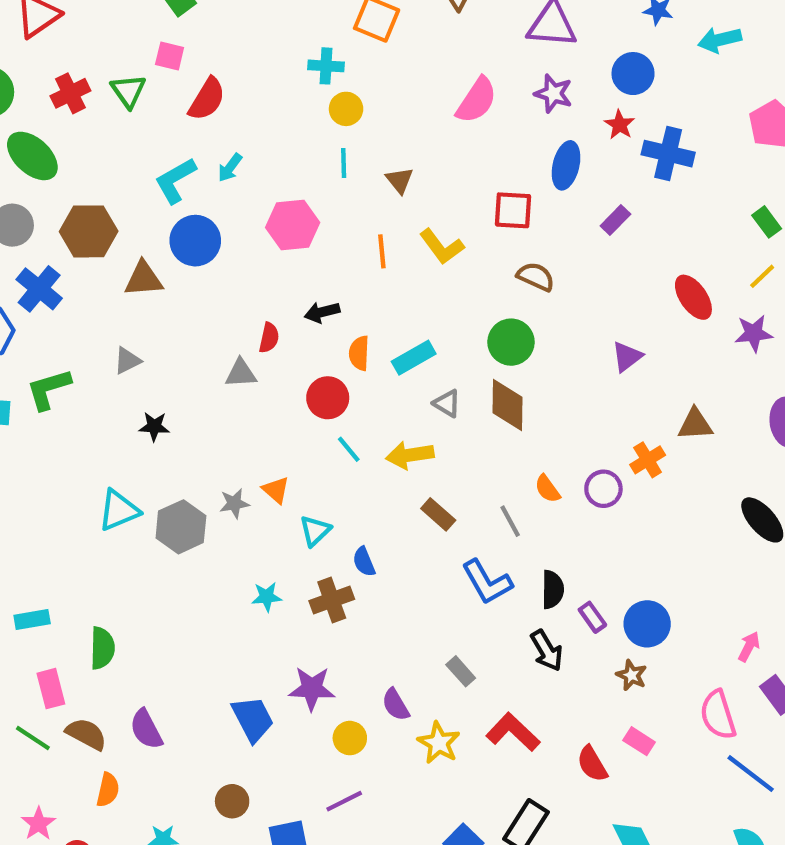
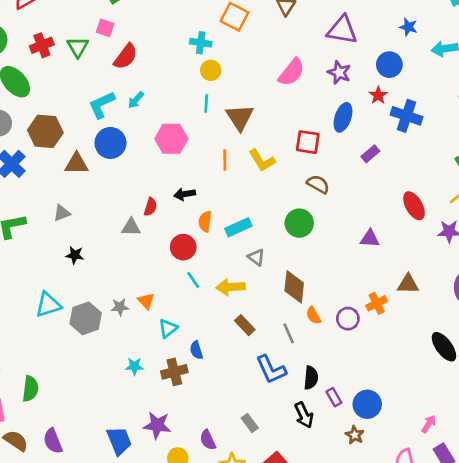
brown triangle: (400, 180) -> (240, 117), size x1.6
purple triangle: (627, 357) -> (370, 239), turned 36
brown diamond: (508, 405) -> (294, 287), moved

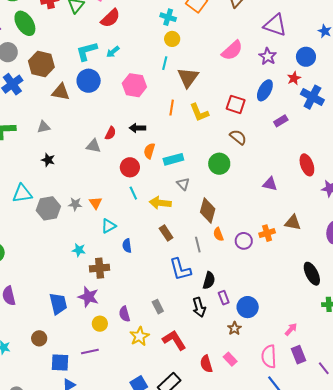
brown cross: (174, 372) -> (100, 268), moved

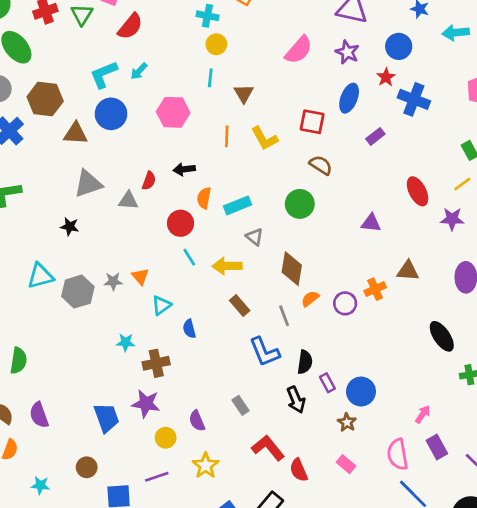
brown triangle: (188, 78) -> (244, 93), size x0.7
gray triangle: (44, 127) -> (88, 184), moved, size x1.6
orange semicircle: (218, 234) -> (310, 299), turned 80
yellow star: (139, 336) -> (206, 466), moved
red semicircle: (206, 364) -> (299, 470), moved

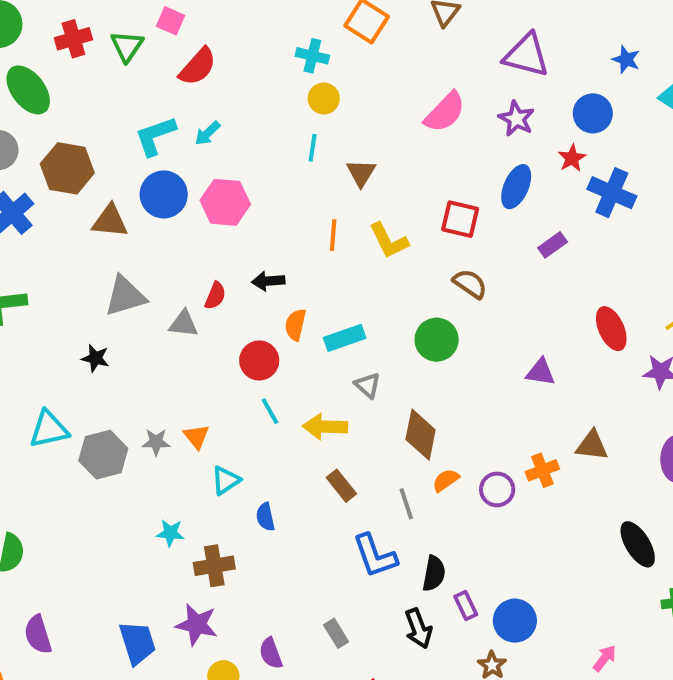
pink hexagon: (173, 112) -> (225, 202), moved

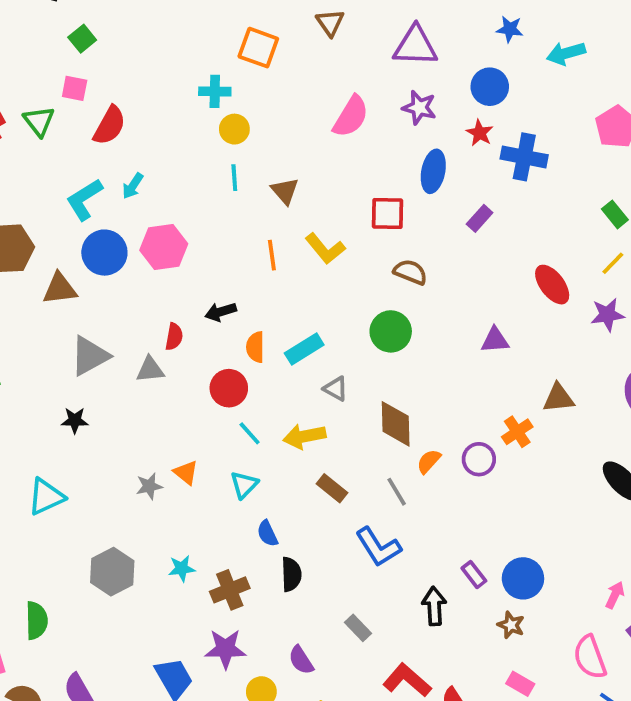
gray hexagon: (103, 455) -> (112, 572), moved
cyan triangle: (226, 480) -> (244, 485), moved
black semicircle: (434, 573) -> (291, 574), moved
black arrow: (418, 629) -> (434, 606), turned -150

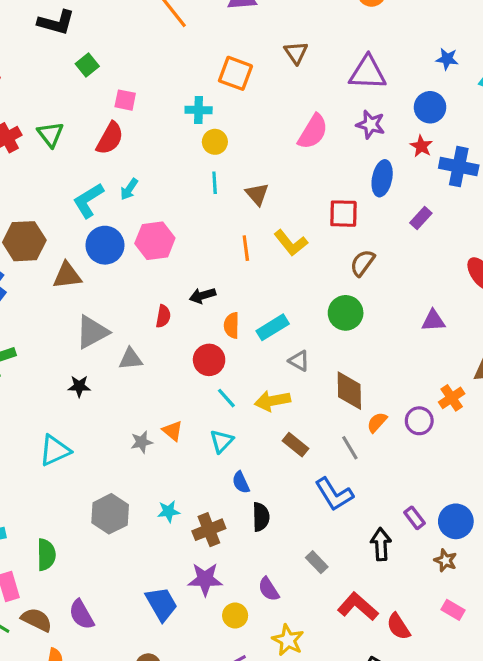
pink square: (75, 88) -> (125, 100), moved
brown semicircle: (410, 272) -> (362, 263), turned -76
gray triangle: (150, 370) -> (131, 359), moved

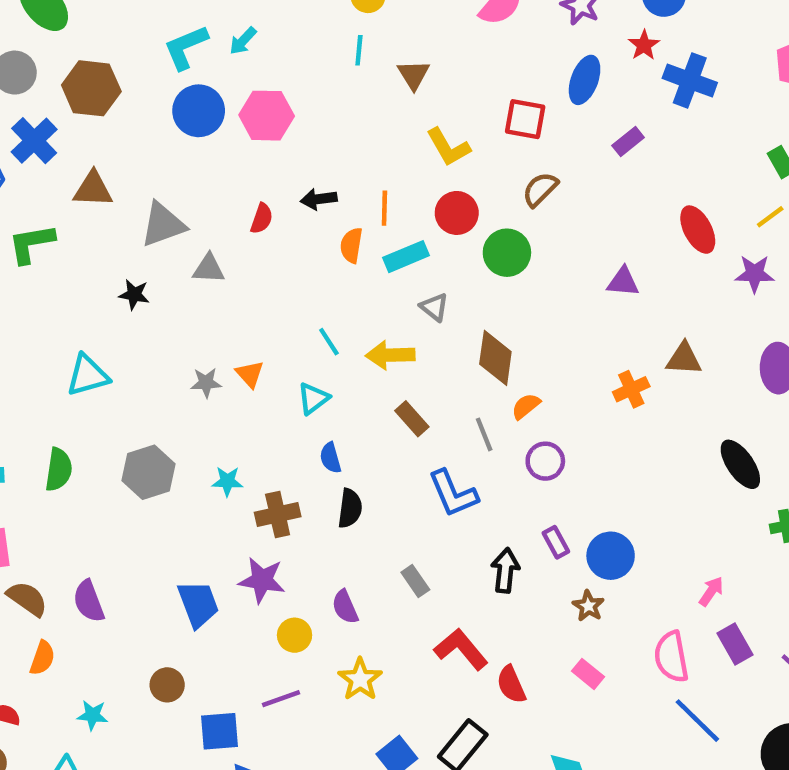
orange line: (246, 248) -> (384, 208), moved
brown triangle: (67, 275) -> (93, 189), moved
red circle: (209, 360) -> (457, 213), moved
purple circle: (419, 421) -> (545, 461), moved
green semicircle: (46, 555) -> (59, 470), moved

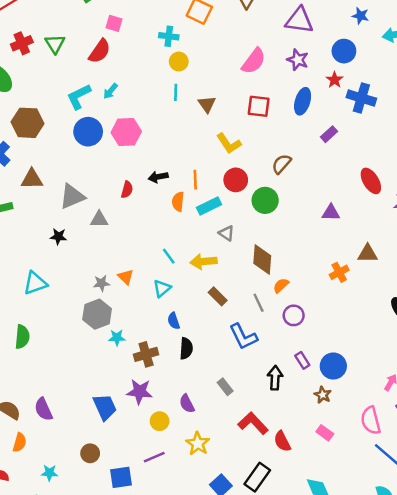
red square: (525, 119) -> (259, 106), moved
gray hexagon: (149, 472) -> (97, 314), moved

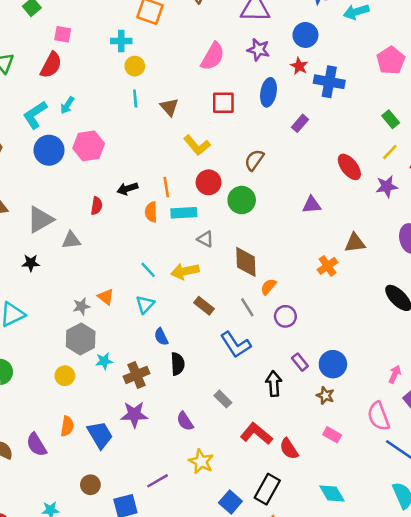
cyan rectangle: (209, 206) -> (184, 213), turned 30
yellow circle: (160, 421) -> (65, 376), moved
orange semicircle: (20, 443) -> (67, 426), moved

